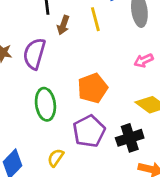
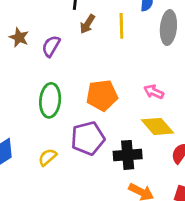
purple semicircle: (34, 54) -> (51, 46), size x0.7
pink arrow: (144, 60) -> (154, 92), moved, turned 36

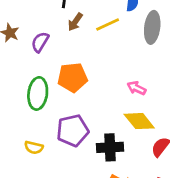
yellow line: (121, 26) -> (108, 25), turned 65
orange pentagon: (102, 95) -> (72, 77), moved
yellow semicircle: (47, 157) -> (34, 147), turned -126

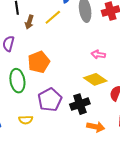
pink arrow: (136, 88) -> (98, 55), moved

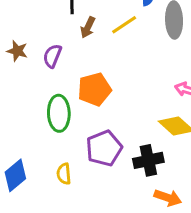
yellow semicircle: (26, 120) -> (64, 174), turned 80

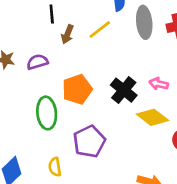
purple semicircle: (52, 56) -> (37, 62), turned 55
black cross: (148, 160) -> (124, 90), moved, turned -35

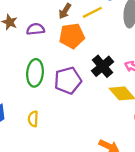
orange pentagon: (77, 89) -> (72, 36), moved
purple pentagon: (89, 142) -> (68, 80), moved

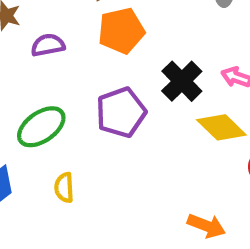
purple semicircle: (36, 29) -> (48, 45), moved
green ellipse: (35, 73) -> (41, 127), moved, turned 55

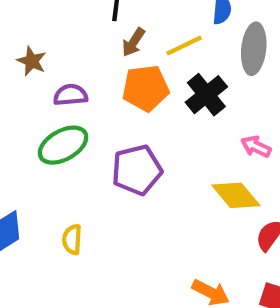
black cross: (182, 81) -> (206, 95), moved
green ellipse: (41, 127) -> (63, 145), moved

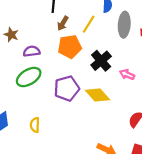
yellow line: (184, 46) -> (89, 24), turned -30
black cross: (206, 95) -> (101, 61), moved
yellow diamond: (236, 195) -> (97, 95), moved

